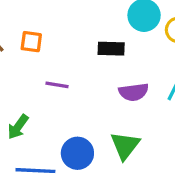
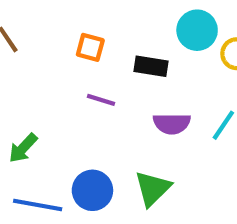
orange square: (31, 42) -> (90, 47), moved
purple line: (57, 85) -> (101, 100), moved

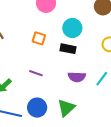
cyan circle: (197, 30) -> (72, 28), moved
purple line: (101, 100) -> (36, 73), moved

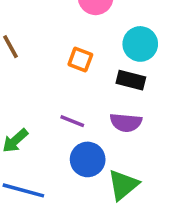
purple semicircle: (77, 77) -> (126, 122), moved
blue circle: (37, 108) -> (88, 159), moved

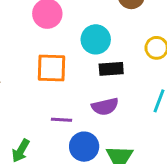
orange square: (80, 60) -> (52, 68), size x1.5
black rectangle: (131, 80) -> (111, 69), moved

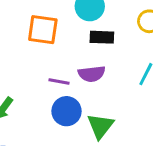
purple line: (61, 120) -> (59, 81), moved

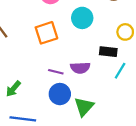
orange square: (43, 30) -> (46, 33), turned -30
black rectangle: (102, 37) -> (108, 52), moved

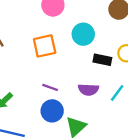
black rectangle: (108, 52) -> (102, 60), moved
purple semicircle: (80, 68) -> (88, 90), moved

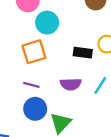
cyan circle: (83, 34) -> (47, 23), moved
orange square: (45, 46) -> (34, 52), moved

